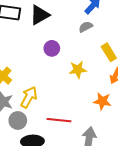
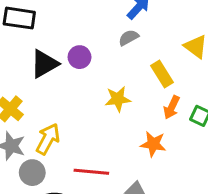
black triangle: (40, 15) -> (44, 64), moved
purple circle: (52, 48) -> (80, 57), moved

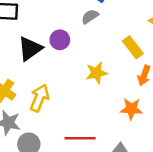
gray semicircle: (129, 38) -> (90, 17), moved
yellow arrow: (48, 139) -> (39, 98), moved

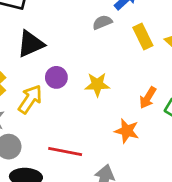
purple circle: (60, 40) -> (56, 77), moved
yellow rectangle: (133, 47) -> (143, 36), moved

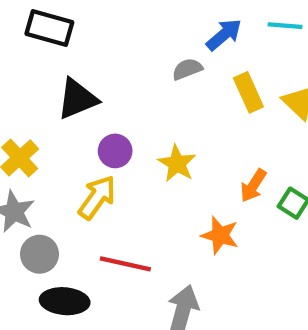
yellow star: (97, 85) -> (177, 163), turned 30
yellow arrow: (30, 99) -> (97, 197), moved

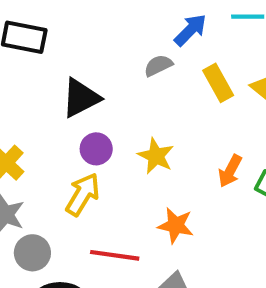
black triangle: (77, 99) -> (81, 98), moved
orange star: (220, 235) -> (176, 225), moved

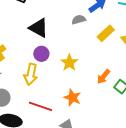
yellow rectangle: (218, 83) -> (106, 33), turned 66
black triangle: (81, 98) -> (39, 28), turned 45
yellow arrow: (83, 194) -> (31, 74), turned 150

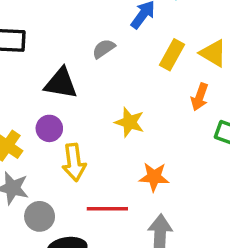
gray semicircle: (79, 20) -> (104, 49), moved
purple circle: (41, 54) -> (49, 128), moved
orange arrow: (103, 77) -> (200, 97), moved

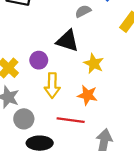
black triangle: (61, 83) -> (67, 41), moved
orange star: (154, 177) -> (87, 95), moved

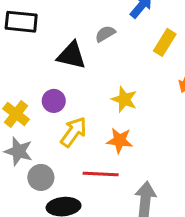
black triangle: (67, 41) -> (71, 55), moved
yellow arrow: (52, 86) -> (74, 132), turned -140

